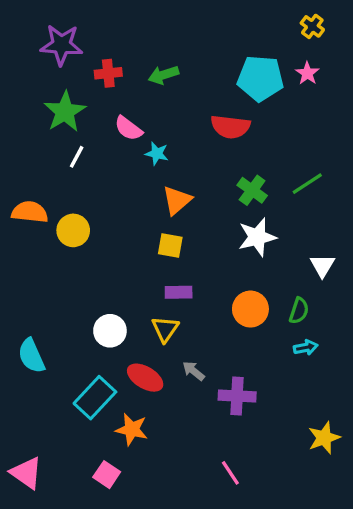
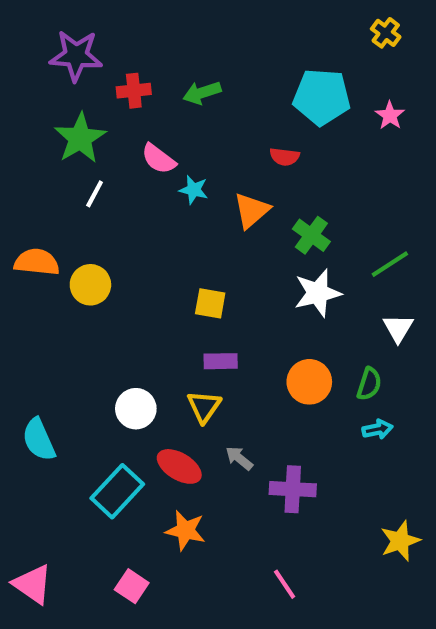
pink star: (307, 73) -> (390, 115), moved
red semicircle: (230, 127) -> (285, 157), size x0.6
green line: (307, 184) -> (390, 264), moved
orange triangle: (177, 200) -> (251, 210), moved
orange star: (132, 429) -> (185, 530), moved

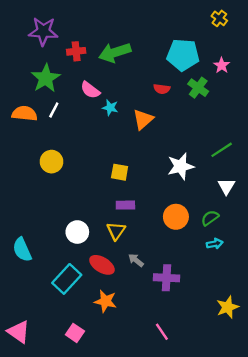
green arrow: (202, 93) -> (115, 52), size x1.5
green cross: (311, 235) -> (198, 88), moved
orange semicircle: (37, 262) -> (25, 113), moved
green semicircle: (369, 384) -> (210, 218), turned -144

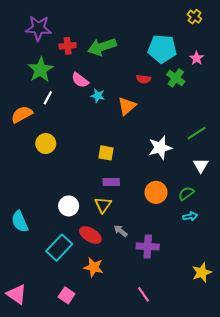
orange semicircle: (25, 113) -> (22, 114), moved, turned -35

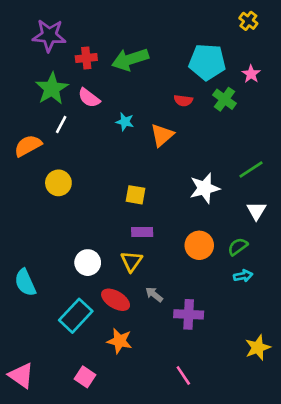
pink semicircle: (80, 80) -> (89, 98), moved

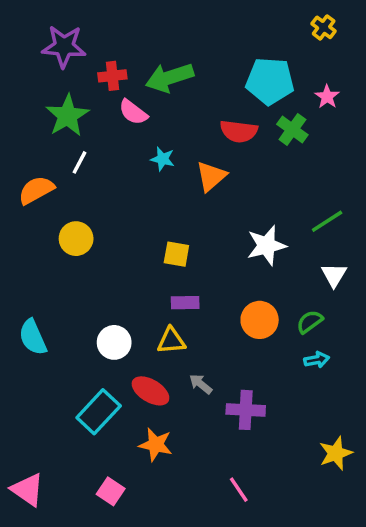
pink semicircle: (89, 98) -> (133, 112), moved
red semicircle: (183, 101) -> (239, 131), size x1.5
yellow triangle: (131, 261) -> (171, 341), turned 50
cyan semicircle: (25, 282) -> (33, 337), moved

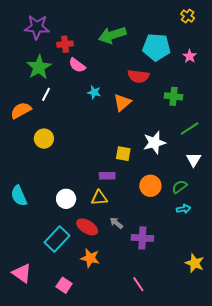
green arrow: (170, 78) -> (112, 35), moved
green cross: (292, 130) -> (174, 96), moved, turned -30
yellow square: (176, 254) -> (123, 154), moved
yellow star: (336, 453) -> (195, 263), turned -30
pink triangle: (28, 490) -> (22, 273), moved

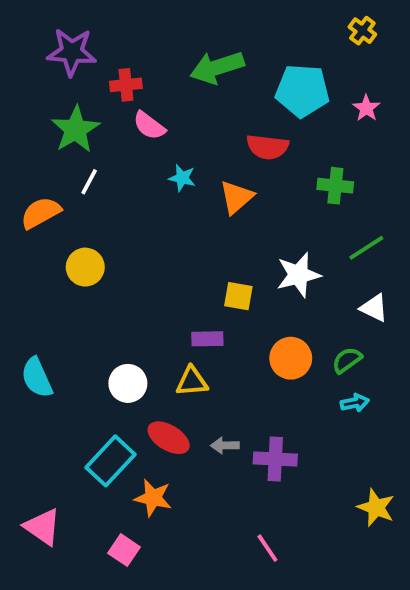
white triangle: (194, 160) -> (374, 308), turned -35
gray arrow: (116, 223) -> (225, 445), moved, turned -40
orange star: (90, 258) -> (153, 498), moved

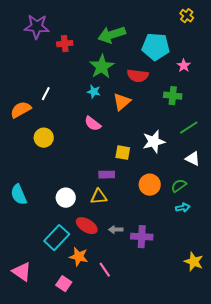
pink star: (366, 108) -> (184, 66), moved
pink semicircle: (149, 126) -> (93, 124), moved
green star: (76, 129) -> (102, 67), moved
pink line: (267, 548) -> (105, 270), moved

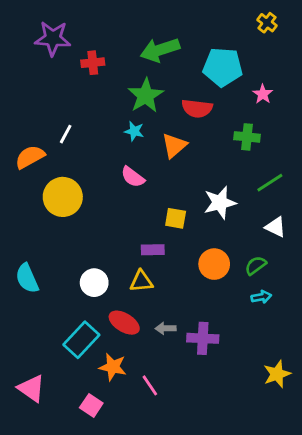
yellow circle: (44, 138) -> (63, 197), size x1.4
yellow star: (194, 262) -> (277, 374), turned 30

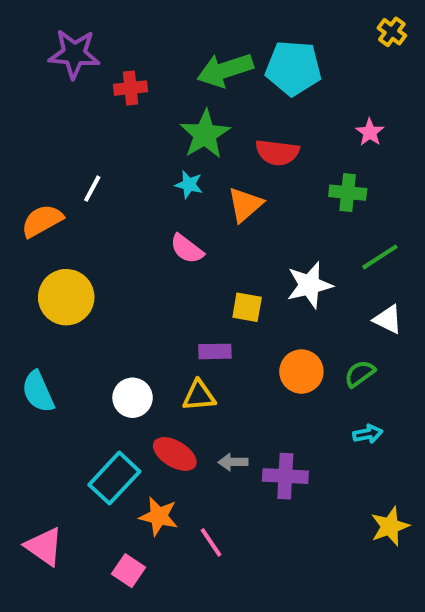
yellow cross: (267, 23) -> (392, 32), moved
cyan pentagon: (223, 67) -> (293, 68), moved
yellow circle: (63, 197) -> (66, 297), moved
cyan arrow: (261, 297) -> (368, 434), moved

